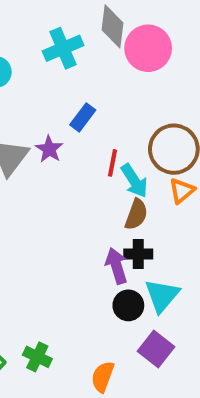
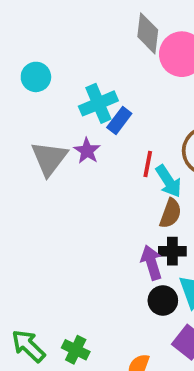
cyan cross: (63, 48) -> (98, 103), moved

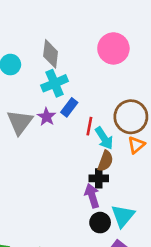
gray diamond: (148, 33) -> (51, 54), moved
blue rectangle: (119, 120) -> (69, 107), moved
black cross: (172, 251) -> (99, 178), moved

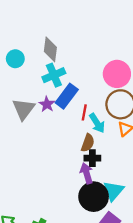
pink circle: (113, 48) -> (117, 74), moved
blue rectangle: (69, 107) -> (67, 96), size x1.5
brown semicircle: (105, 161) -> (88, 143), moved
black circle: (100, 223) -> (94, 197), size x1.6

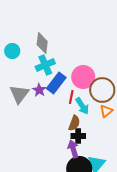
pink circle: (117, 74) -> (83, 77), moved

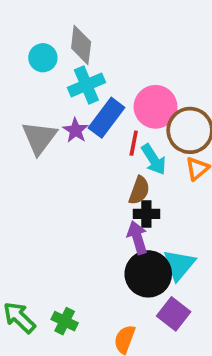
cyan circle: (12, 51) -> (43, 58), moved

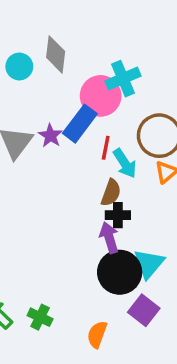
cyan cross: (86, 85) -> (123, 79), moved
pink circle: (156, 107) -> (101, 96), moved

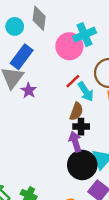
blue rectangle: (80, 124) -> (22, 57), moved
purple star: (50, 136) -> (29, 90), moved
red line: (106, 148) -> (73, 81), turned 35

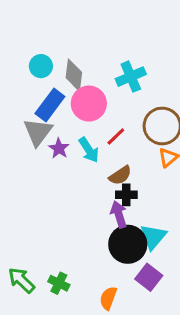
gray diamond: (39, 18) -> (74, 75), moved
pink circle: (69, 46) -> (89, 104), moved
cyan arrow: (86, 92) -> (89, 150), moved
brown semicircle: (76, 111) -> (120, 175), turned 36

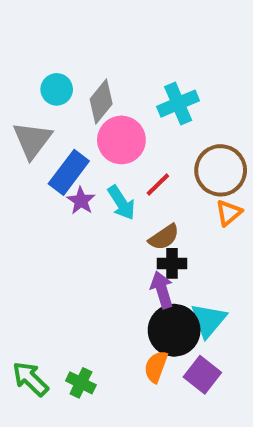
gray diamond: (74, 75) -> (101, 102), turned 32
blue rectangle: (50, 105) -> (69, 172), moved
gray triangle: (38, 132) -> (32, 140), moved
orange semicircle: (108, 298) -> (156, 367), moved

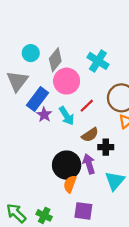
cyan cross: (178, 104) -> (98, 61), turned -35
black cross: (172, 263) -> (106, 147), moved
black circle: (174, 330) -> (67, 165), moved
orange semicircle: (156, 367) -> (70, 184), moved
purple square: (202, 375) -> (83, 211), moved, turned -30

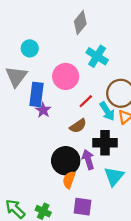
gray diamond: (55, 60) -> (80, 23), moved
blue rectangle: (37, 99) -> (36, 94), turned -30
cyan arrow: (67, 116) -> (107, 111), moved
brown semicircle: (90, 135) -> (78, 126), moved
black cross: (106, 147) -> (105, 143), size x1.5

